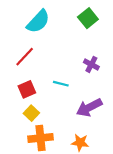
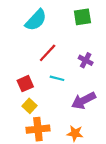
green square: (88, 18) -> (82, 17), turned 30
red line: (25, 57) -> (48, 53), moved

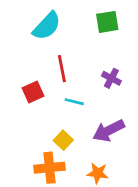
red line: (48, 53) -> (62, 69), turned -54
red square: (25, 84) -> (33, 92), moved
yellow square: (30, 106) -> (63, 140), moved

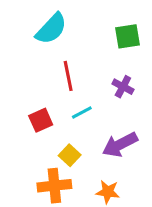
green square: (107, 22) -> (128, 36), moved
red square: (33, 92) -> (41, 120), moved
cyan line: (74, 102) -> (82, 113), turned -42

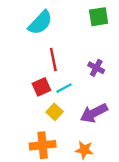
green square: (128, 36) -> (99, 17), moved
red square: (41, 120) -> (41, 87), moved
yellow square: (70, 155) -> (55, 112), moved

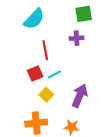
purple cross: (96, 68) -> (77, 38), moved, turned -32
purple arrow: (94, 113) -> (80, 96), turned 140

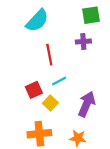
red square: (35, 73) -> (34, 90), moved

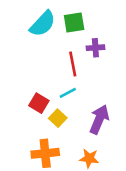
green square: (91, 15) -> (74, 23), moved
red line: (49, 55) -> (73, 64), moved
red square: (34, 90) -> (39, 103), turned -35

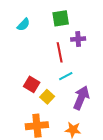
cyan semicircle: (43, 24) -> (23, 25), moved, size x0.6
cyan line: (68, 93) -> (66, 76), moved

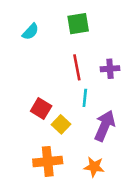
purple cross: (78, 39) -> (110, 69), moved
cyan line: (66, 76) -> (85, 98), turned -56

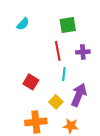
green square: (78, 24) -> (68, 25), moved
yellow square: (61, 124) -> (56, 102), moved

